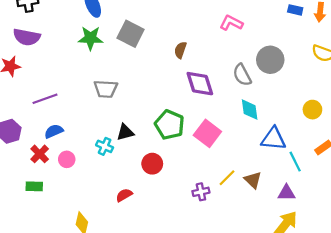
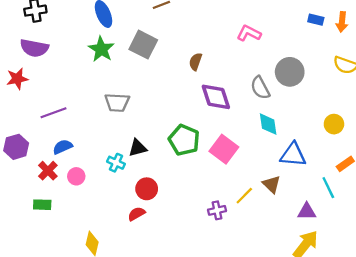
green star: (91, 38) -> (101, 49), turned 30
cyan line: (295, 162) -> (328, 188), moved
red circle: (152, 164) -> (147, 189), moved
brown triangle: (253, 180) -> (272, 184), moved

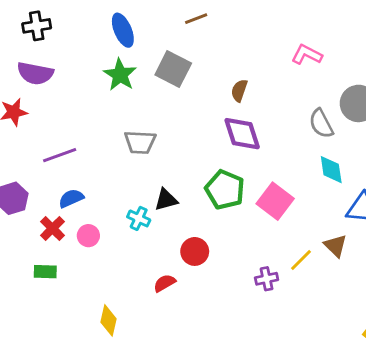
purple diamond: (216, 97) -> (242, 134), moved
red circle: (147, 189) -> (195, 251), moved

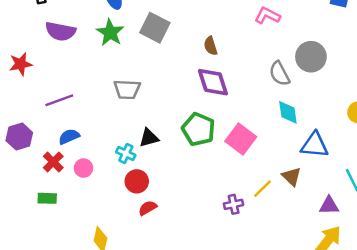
purple semicircle: (35, 73) -> (60, 31), moved
brown semicircle: (239, 91) -> (211, 46), turned -36
red circle: (195, 251) -> (137, 181), moved

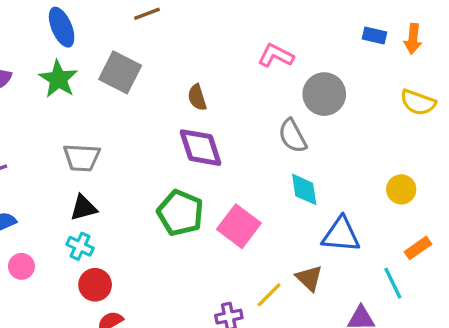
gray circle: (311, 57) -> (324, 94), moved
black triangle: (149, 138) -> (83, 208), moved

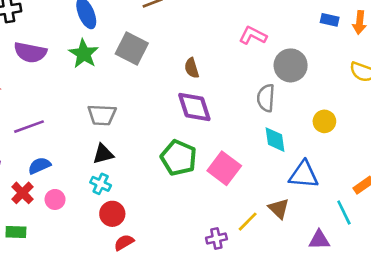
gray semicircle: (292, 136) -> (266, 98), turned 32
yellow circle: (401, 189) -> (324, 121), moved

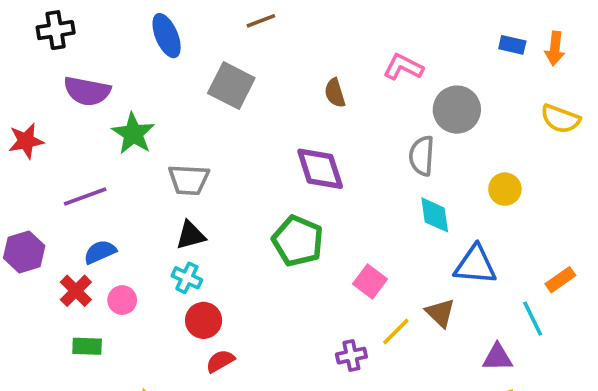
green star: (84, 54) -> (133, 134), moved
brown semicircle: (192, 68) -> (335, 93), moved
pink square: (224, 168) -> (370, 282), moved, size x0.7
green rectangle: (16, 232) -> (87, 346), moved

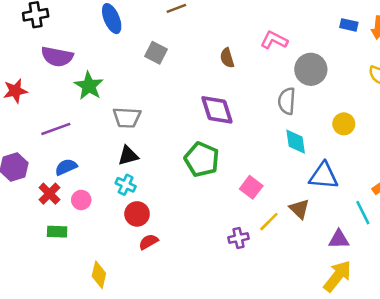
gray square: (231, 86) -> (156, 53), size x0.7

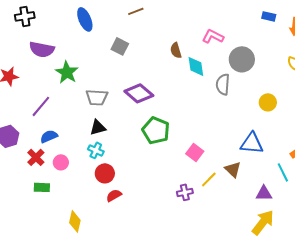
blue rectangle: (349, 25) -> (269, 16), moved
purple diamond: (217, 110) -> (139, 93), moved, turned -32
purple line: (56, 129) -> (41, 106), turned -30
cyan diamond: (296, 142) -> (196, 66), moved

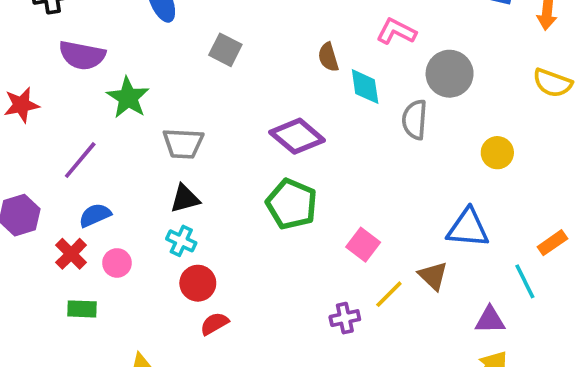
purple diamond: (139, 93) -> (297, 136), moved

